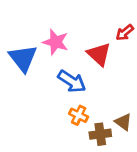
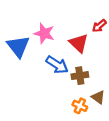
orange cross: (79, 115) -> (80, 106), moved
brown cross: (100, 134) -> (80, 76), moved

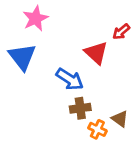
pink star: (44, 33) -> (35, 18), moved, turned 30
brown cross: (80, 76) -> (80, 108), moved

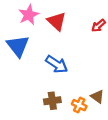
red triangle: (96, 53) -> (57, 21), moved
brown cross: (80, 108) -> (52, 101), moved

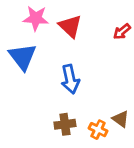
pink star: (29, 15) -> (36, 18), turned 30
blue arrow: (57, 64) -> (70, 79), turned 45

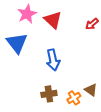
pink star: (36, 18) -> (27, 14), turned -30
orange cross: (98, 130) -> (74, 98), turned 32

